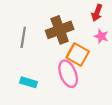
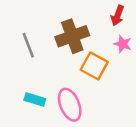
gray line: (23, 37) -> (28, 45), turned -30
pink ellipse: (68, 74) -> (70, 105), moved

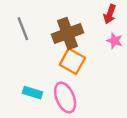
gray line: (28, 45) -> (23, 29), moved
orange square: (94, 66) -> (72, 61), moved

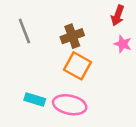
brown cross: (67, 33) -> (72, 36), size x0.7
pink ellipse: (65, 97) -> (70, 105), turned -56

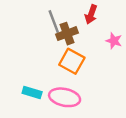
red arrow: (118, 15) -> (91, 14), moved
gray line: (24, 31) -> (54, 22), moved

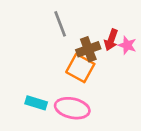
red arrow: (91, 14) -> (111, 40), moved
brown cross: (67, 34) -> (88, 49), moved

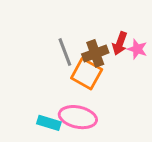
gray line: (60, 24) -> (65, 52), moved
cyan rectangle: (36, 103) -> (49, 123), moved

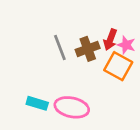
orange square: (87, 74) -> (118, 66), moved
cyan rectangle: (49, 123) -> (37, 103), moved

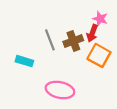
pink star: (126, 45) -> (100, 19), moved
cyan rectangle: (37, 103) -> (24, 61), moved

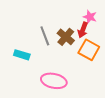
brown cross: (73, 41) -> (66, 37), turned -30

